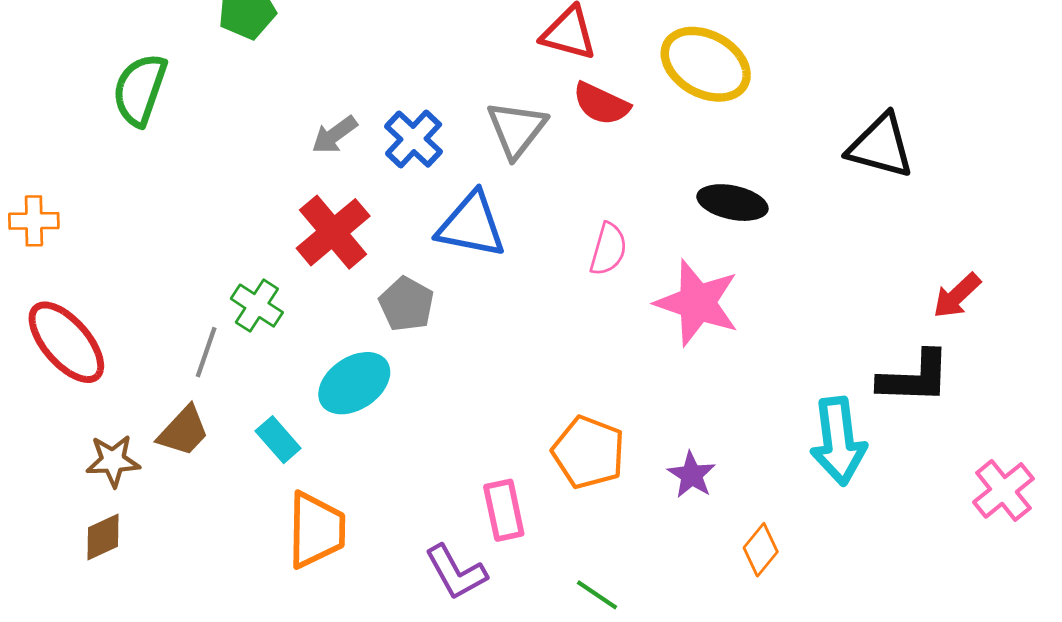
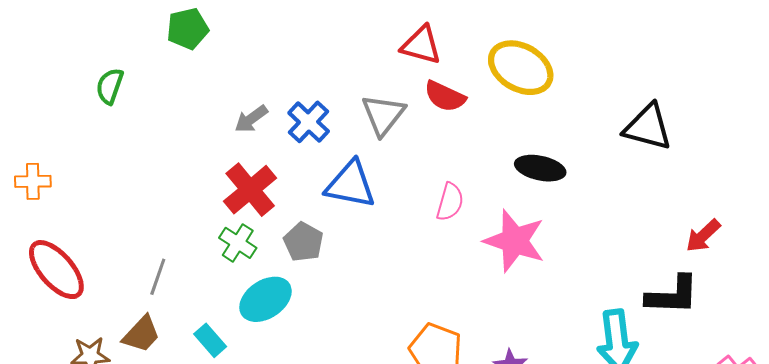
green semicircle: (140, 90) -> (110, 86), size x0.7
green cross: (257, 306) -> (238, 243), moved

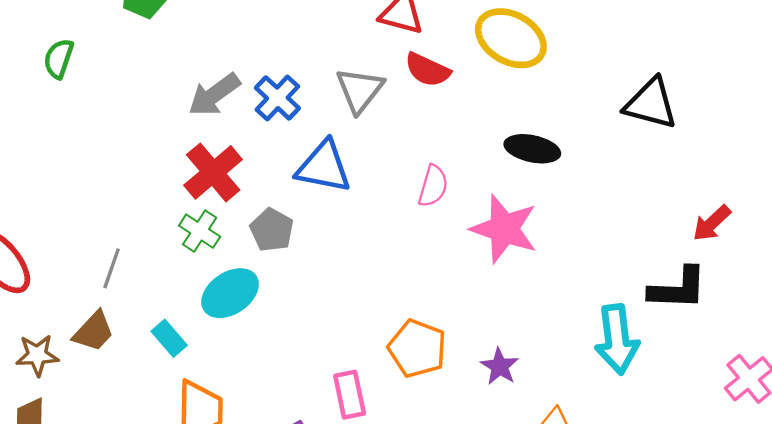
gray arrow: (251, 119) -> (214, 95), size x1.4

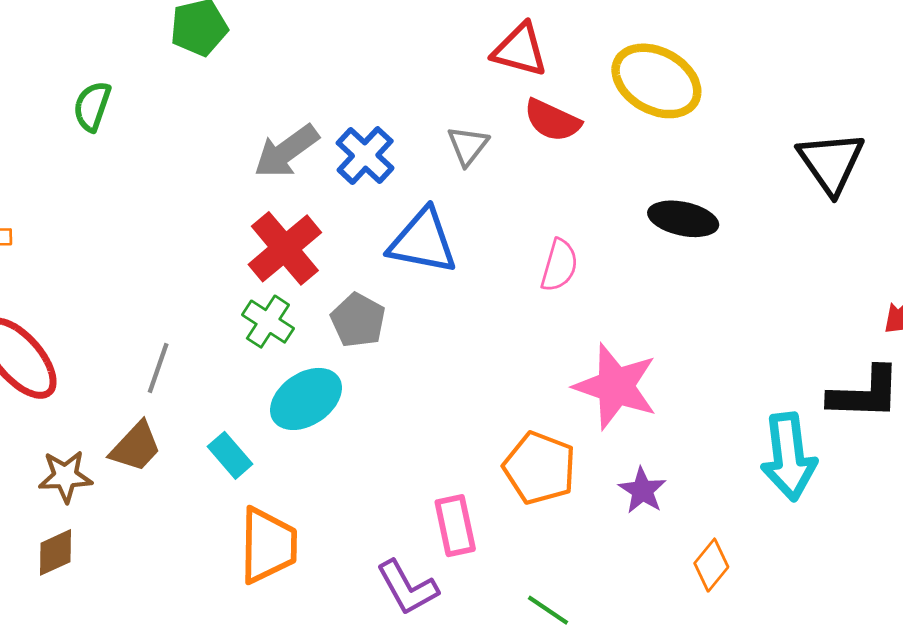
gray triangle: (360, 90) -> (468, 146), size x0.7
black triangle: (651, 104) -> (831, 163), turned 40
pink star: (504, 229) -> (616, 386), moved

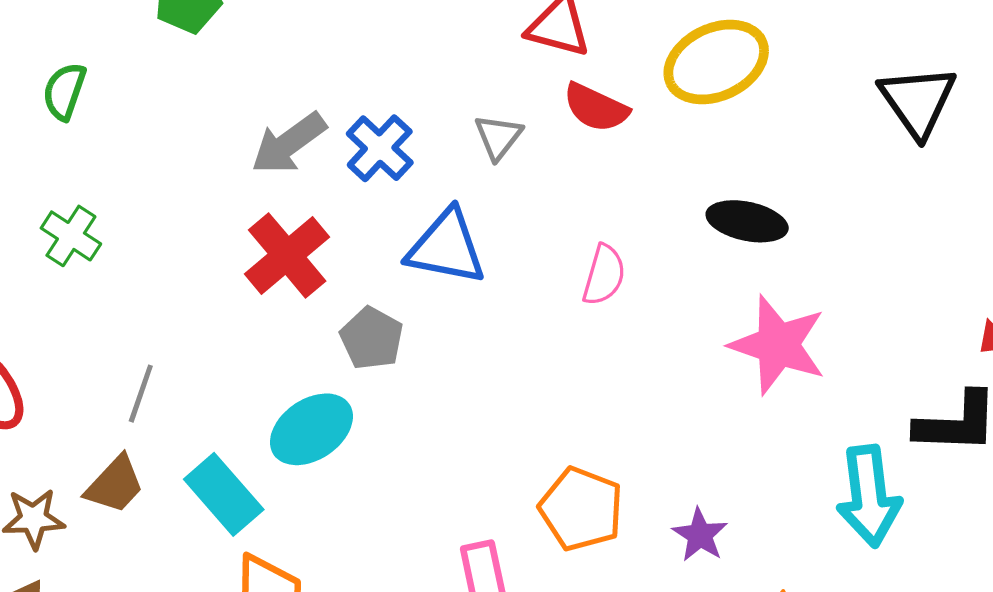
yellow ellipse: (656, 81) -> (716, 62), turned -54
black triangle: (831, 163) -> (918, 101), moved
green cross: (268, 322) -> (71, 236), moved
pink star: (616, 386) -> (778, 345), moved
cyan rectangle: (230, 455) -> (224, 494), size x1.5

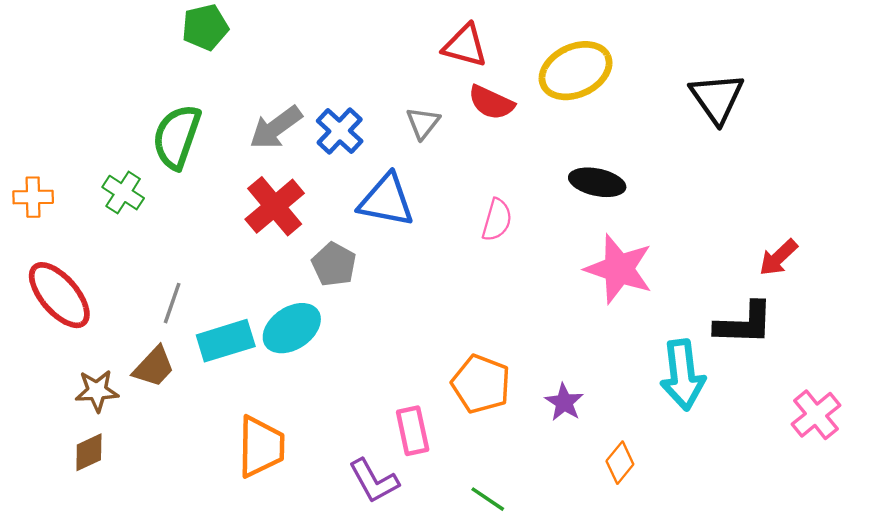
green semicircle: (64, 91) -> (177, 137), moved, size x1.6
cyan rectangle: (224, 494) -> (226, 341), moved, turned -66

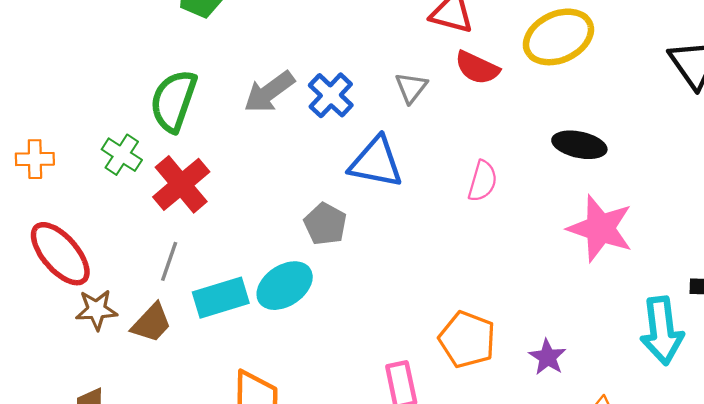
red cross: (275, 206) -> (181, 184), moved
brown star: (97, 391) -> (96, 310), moved

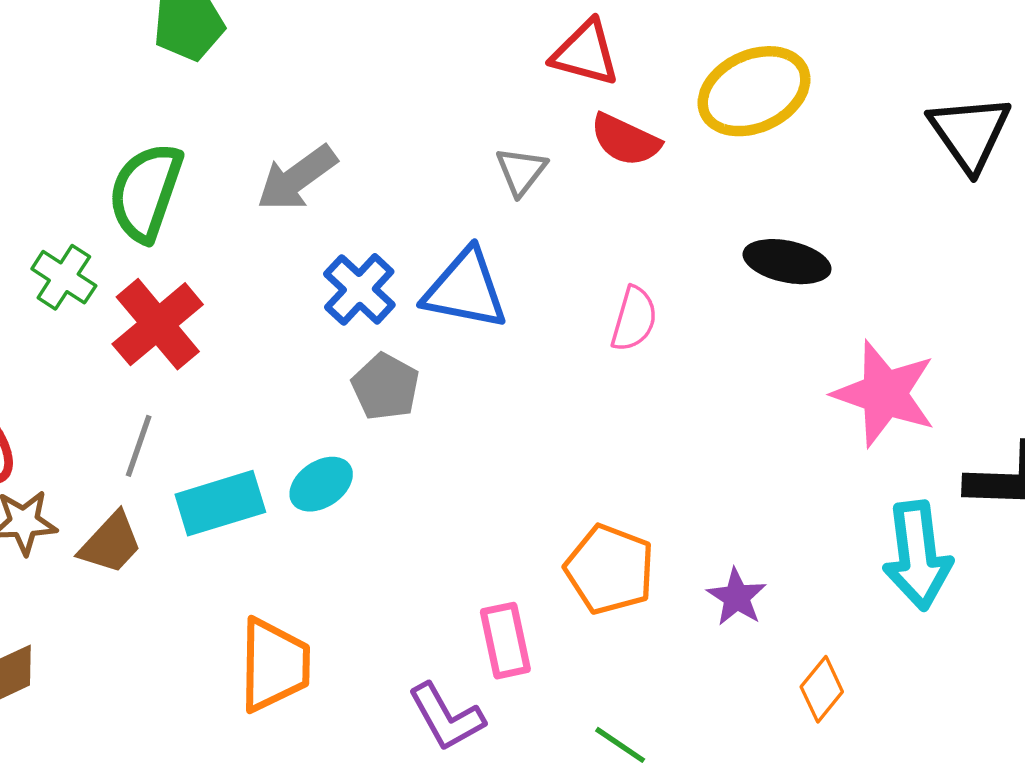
blue cross: (331, 95) -> (359, 289), moved
pink star: (600, 228) -> (884, 394), moved
cyan ellipse: (285, 286) -> (321, 484), size x0.7

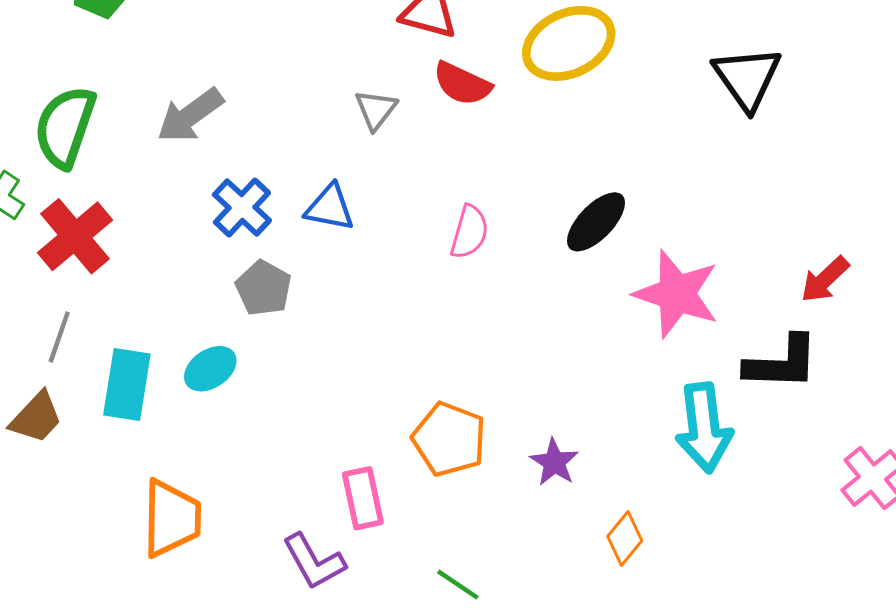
black ellipse: (787, 262) -> (596, 222), moved, turned -58
blue triangle: (465, 289) -> (330, 207), size x0.7
cyan rectangle: (220, 503) -> (127, 385), turned -64

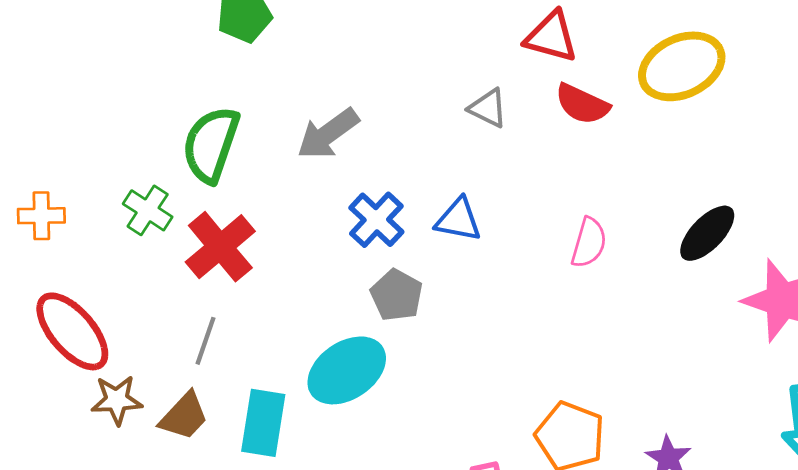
gray triangle: (376, 110) -> (488, 108), moved, turned -42
cyan ellipse: (210, 369) -> (347, 370), size x1.6
cyan rectangle: (127, 385) -> (263, 423), moved

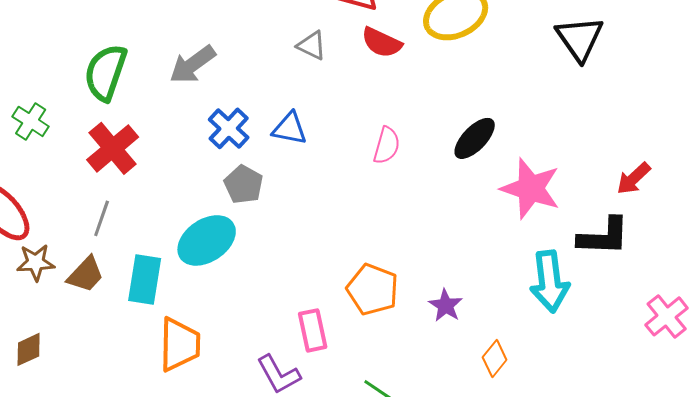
green cross: (148, 210) -> (31, 121), moved

